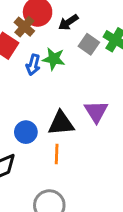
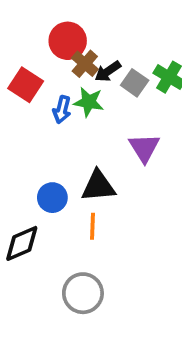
black arrow: (68, 22) -> (108, 71), moved
brown cross: (24, 27) -> (85, 64), moved
purple triangle: (96, 112) -> (144, 148), moved

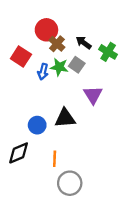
black arrow: (108, 71) -> (84, 43), moved, turned 70
gray square: (135, 83) -> (77, 65), moved
orange line: (93, 226) -> (55, 159), moved
gray circle: (83, 293) -> (70, 183), moved

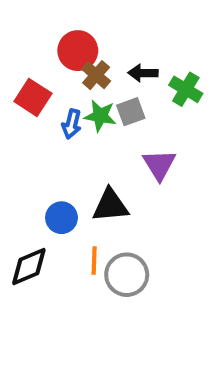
black arrow: (84, 43) -> (143, 73), turned -35
gray square: (77, 65) -> (131, 112), turned 35
orange line: (55, 159) -> (94, 260), moved
gray circle: (70, 183) -> (127, 275), moved

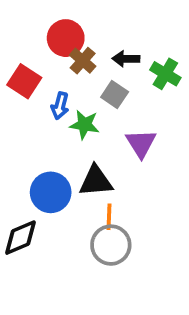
gray square: (131, 112) -> (115, 95), turned -36
green star: (100, 116) -> (84, 125), moved
blue circle: (61, 218) -> (51, 192), size x1.4
orange line: (94, 260) -> (109, 217), moved

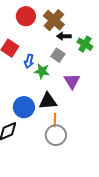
red circle: (66, 38) -> (26, 16), moved
brown cross: (83, 61) -> (54, 20), moved, size x1.5

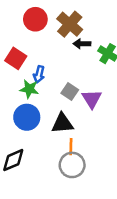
gray square: (58, 55) -> (70, 91), moved
green star: (42, 71) -> (29, 89), moved
blue circle: (24, 107) -> (27, 117), moved

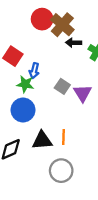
red circle: (35, 19) -> (42, 19), moved
black triangle: (62, 123) -> (42, 140), moved
gray circle: (72, 165) -> (61, 171), moved

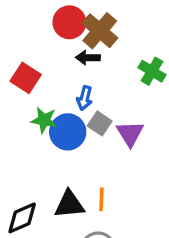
black arrow: (74, 43) -> (88, 58), moved
blue arrow: (34, 71) -> (85, 98), moved
blue circle: (23, 110) -> (68, 132), moved

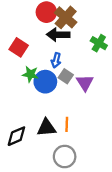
black arrow: (88, 58) -> (58, 35), size x1.5

